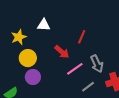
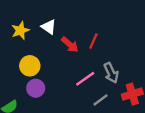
white triangle: (44, 25) -> (49, 27), turned 32
yellow star: (19, 37) -> (20, 30), moved
red arrow: (62, 52) -> (70, 45), moved

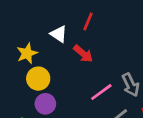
yellow star: (20, 30) -> (27, 53), moved
red line: (93, 41) -> (88, 21), moved

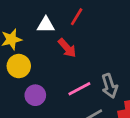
white triangle: (59, 34) -> (46, 25), turned -42
purple circle: (45, 104) -> (35, 95), moved

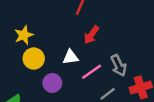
white triangle: (46, 25) -> (71, 57), moved
red arrow: (67, 48) -> (91, 35), moved, turned 84

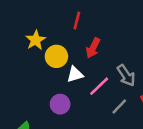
yellow star: (24, 35) -> (36, 40), moved
yellow circle: (34, 59) -> (56, 56), moved

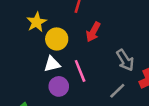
white triangle: (75, 74) -> (52, 64), moved
pink line: (99, 86) -> (80, 71), moved, turned -70

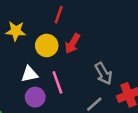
yellow star: (37, 22) -> (16, 31), turned 30
yellow circle: (57, 39) -> (47, 46), moved

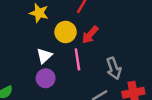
white triangle: (29, 74) -> (44, 56), turned -42
pink line: (57, 82) -> (77, 59), moved

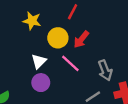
pink line: (77, 59) -> (70, 63), turned -36

